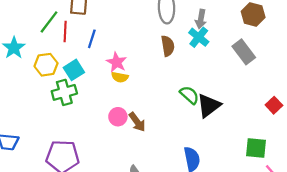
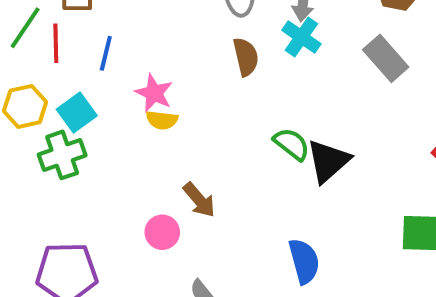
pink circle: (118, 117) -> (162, 232), moved

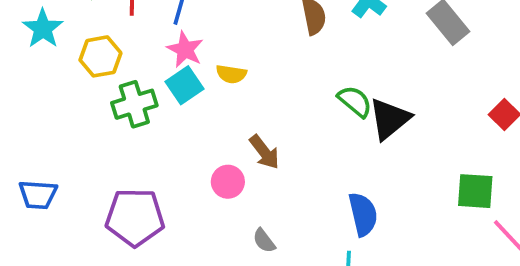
pink star: (154, 93) -> (185, 49), moved
cyan square: (77, 113) -> (185, 85), moved

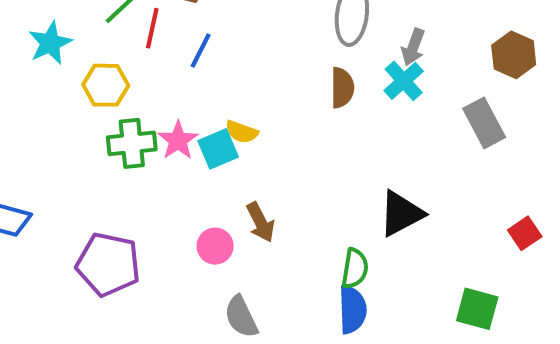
pink star: (185, 49) -> (178, 140), moved
cyan square: (185, 85) -> (218, 149), moved
green semicircle: (355, 101) -> (355, 268), moved, turned 48
gray semicircle: (264, 241) -> (241, 317), size x1.5

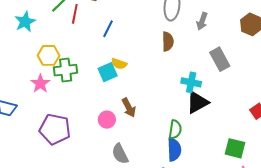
blue line: (201, 51) -> (108, 29), moved
cyan cross: (404, 81) -> (191, 82), moved, turned -36
yellow hexagon: (106, 85) -> (49, 55), moved
gray rectangle: (484, 123) -> (220, 59), moved
pink star: (178, 140) -> (40, 84), moved

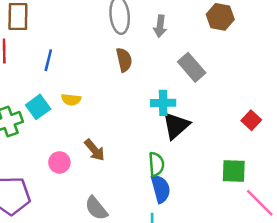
cyan square: (108, 72) -> (38, 107), moved
pink circle: (107, 120) -> (59, 162), moved

